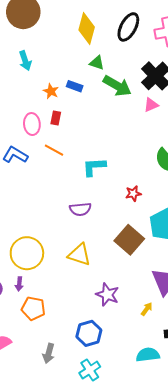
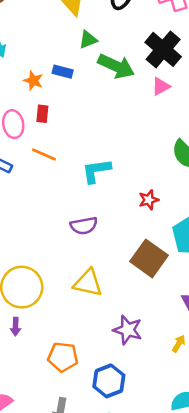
green triangle: (97, 63) -> (88, 40), turned -35
orange pentagon: (33, 308) -> (63, 357), moved

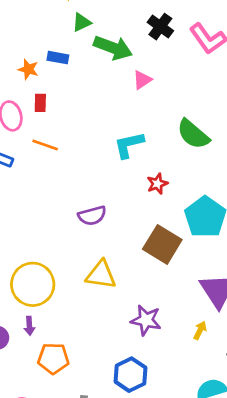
black cross: (163, 49) -> (160, 27), size x0.7
pink triangle: (161, 86) -> (142, 80), moved
cyan L-shape: (96, 171) -> (129, 145), moved
orange pentagon: (63, 357) -> (53, 358), moved

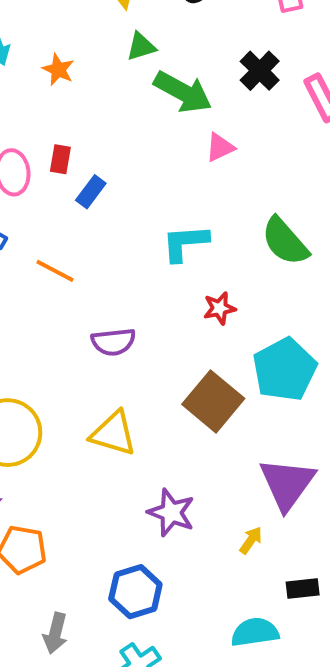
blue rectangle: (58, 58) -> (91, 192), moved, turned -72
orange star: (28, 69) -> (58, 70), moved
orange line: (45, 145) -> (55, 271), moved

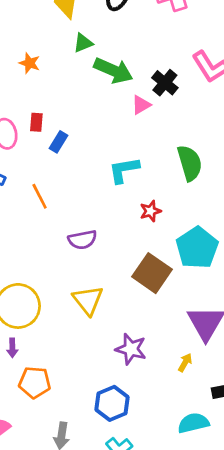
black cross: (260, 71) -> (165, 83), moved
green semicircle: (285, 241) -> (190, 163), turned -150
orange line: (55, 271) -> (40, 196), turned 40
yellow triangle: (113, 433) -> (88, 300), turned 40

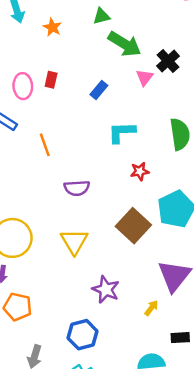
pink triangle: (141, 105) -> (145, 77), turned -30
blue rectangle: (58, 142) -> (99, 90), moved

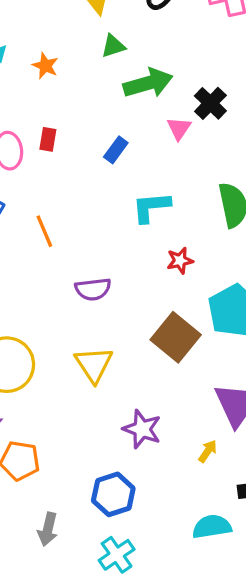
green arrow: (125, 44) -> (148, 83), turned -44

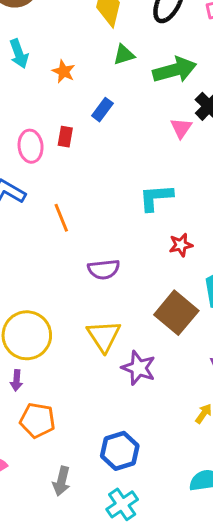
green arrow: (148, 83) -> (175, 70), moved
blue rectangle: (116, 150) -> (102, 110), moved
purple star: (142, 429) -> (139, 368), moved

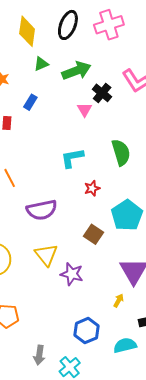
purple semicircle: (104, 269) -> (42, 210), size x1.4
brown square: (176, 313) -> (94, 234), size x0.7
blue hexagon: (120, 451) -> (87, 331), moved
gray arrow: (62, 481) -> (39, 355), moved

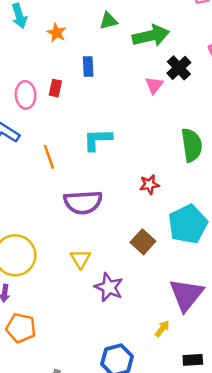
blue rectangle: (30, 102) -> (88, 66), turned -42
cyan L-shape: (72, 158) -> (98, 140), moved
yellow triangle: (46, 255) -> (80, 259), size x0.7

